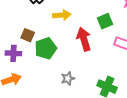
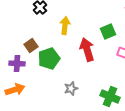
yellow arrow: (62, 15) -> (65, 25), turned -78
brown square: (28, 35) -> (31, 45), turned 32

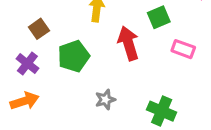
brown square: (31, 45) -> (39, 29), moved
purple cross: (17, 63) -> (27, 63), turned 35

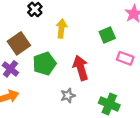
brown square: (39, 29) -> (19, 43), size x1.5
red arrow: (128, 43) -> (81, 68), moved

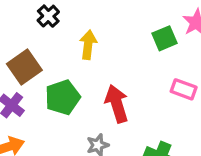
green square: (107, 35) -> (165, 38), moved

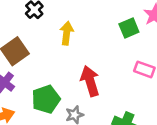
green pentagon: (63, 97) -> (46, 99), moved

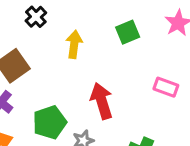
green square: (129, 28) -> (128, 32), moved

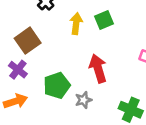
green square: (128, 32) -> (104, 20), moved

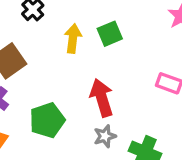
gray star: (83, 100) -> (105, 136), moved

